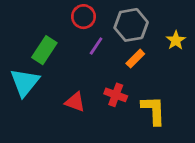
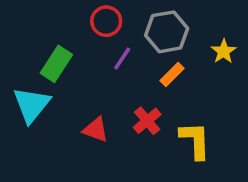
red cross: (116, 95) -> (147, 121), turned 30

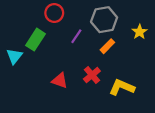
red circle: (106, 21) -> (54, 13), moved
cyan triangle: (32, 105) -> (14, 56), moved, size x0.7
yellow L-shape: (195, 140) -> (122, 87), turned -65

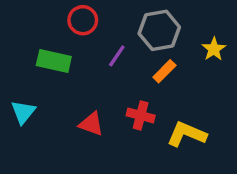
green rectangle: (35, 40) -> (54, 61), turned 70
cyan triangle: (14, 56) -> (23, 112), moved
red cross: (92, 75) -> (141, 115), turned -35

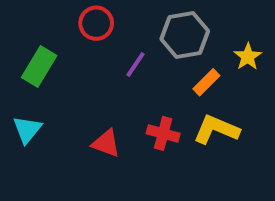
green rectangle: (54, 61) -> (39, 66), moved, turned -72
orange rectangle: (164, 71) -> (206, 82), moved
yellow L-shape: (187, 134) -> (216, 130), moved

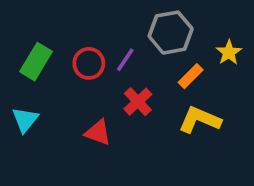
red circle: (96, 23) -> (89, 63), moved
red cross: (163, 133) -> (138, 102), moved, turned 32

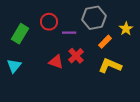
purple line: (125, 60) -> (69, 33), turned 56
red circle: (89, 63) -> (49, 22), moved
red triangle: (98, 133) -> (56, 62), moved

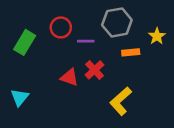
orange rectangle: (105, 42) -> (131, 52), turned 40
cyan triangle: (14, 66) -> (20, 97), moved
yellow L-shape: (110, 66) -> (121, 101), moved, turned -65

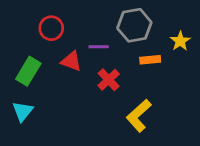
red circle: (61, 27) -> (51, 28), moved
green rectangle: (25, 42) -> (28, 71), moved
red triangle: (70, 77) -> (71, 61), moved

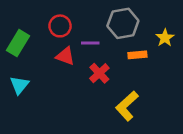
red circle: (51, 28) -> (60, 26), moved
green rectangle: (28, 71) -> (18, 43), moved
cyan triangle: (23, 111) -> (19, 85), moved

